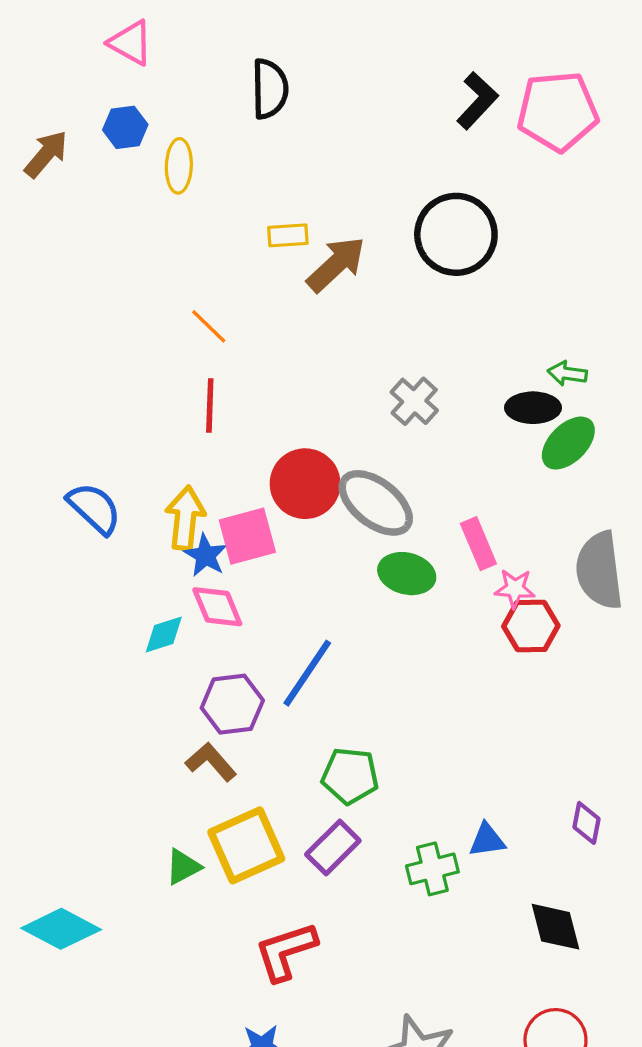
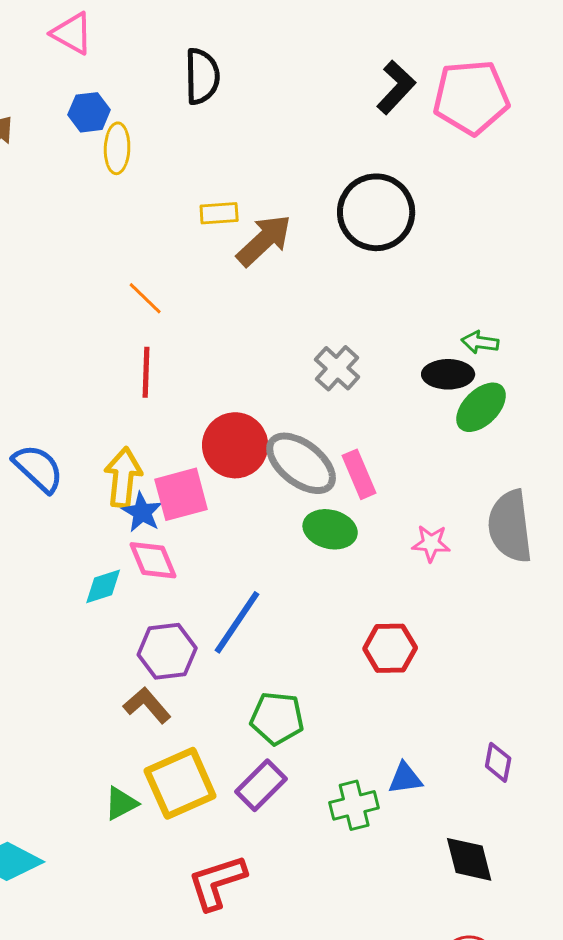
blue hexagon: (125, 127) -> (89, 112), moved
pink rectangle: (478, 544) -> (359, 474), moved
red hexagon: (531, 626) -> (390, 648), moved

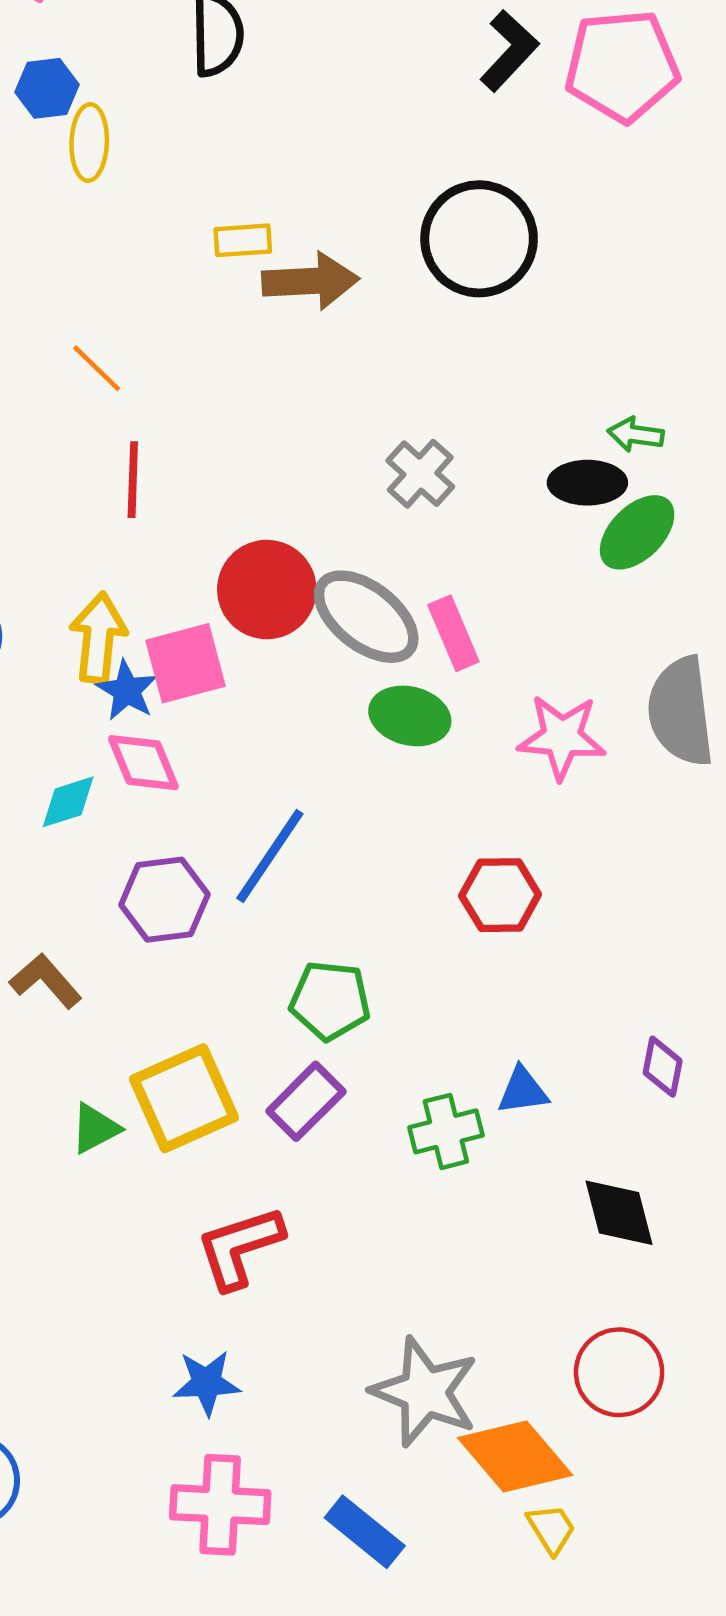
brown arrow: (264, 240) -> (310, 281), turned 40
orange line: (145, 298) -> (97, 368), moved
pink star: (431, 543) -> (562, 737), size x1.5
brown L-shape: (147, 705) -> (46, 981), moved

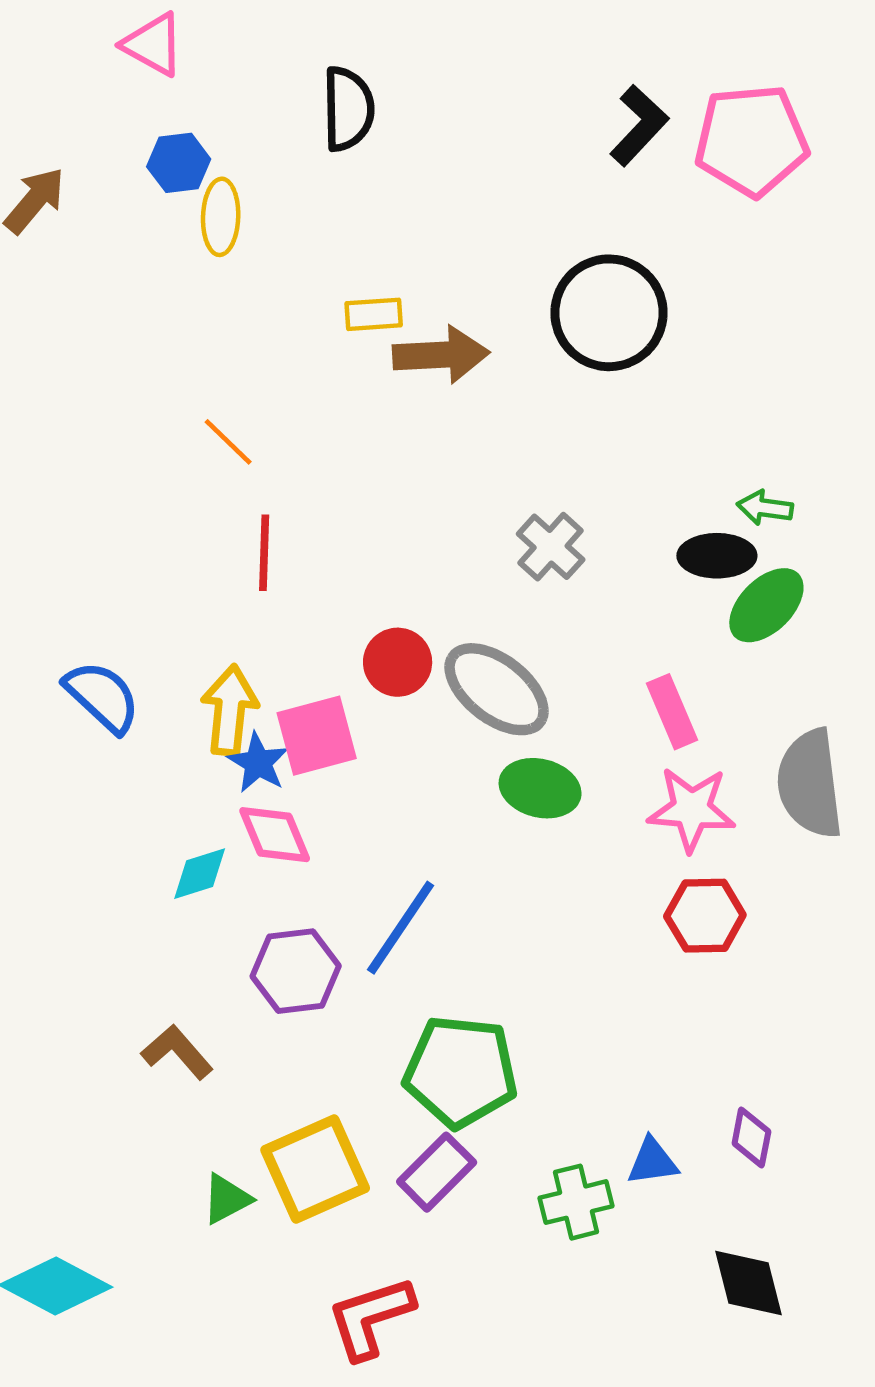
red circle: (267, 590) -> (398, 662), size x0.7
pink rectangle: (453, 633) -> (672, 712), moved
red hexagon: (500, 895) -> (705, 916), moved
green pentagon: (330, 1000) -> (461, 1072), size x1.4
purple diamond: (663, 1067) -> (751, 1138), moved

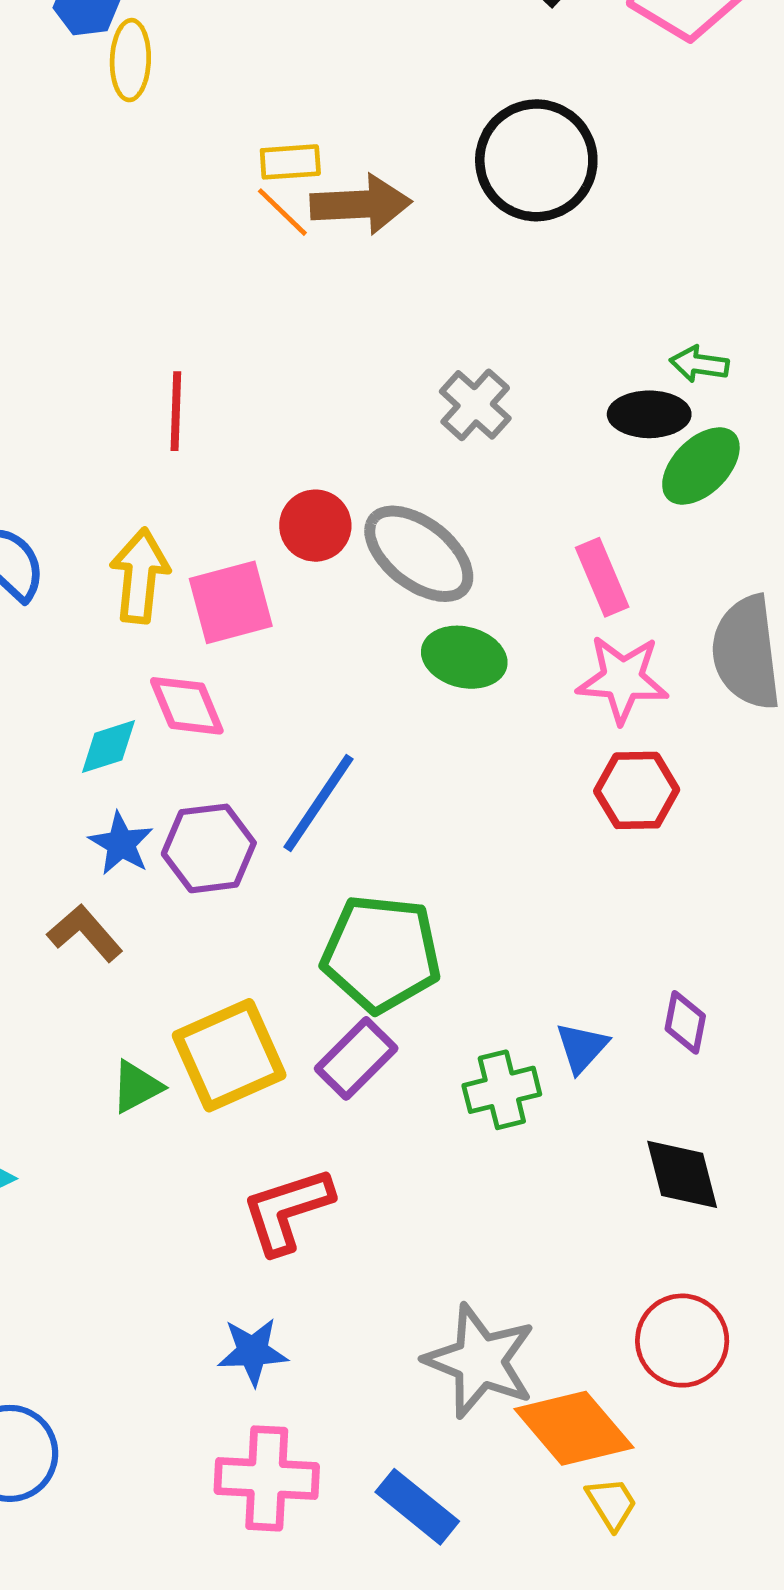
orange line: (228, 442) -> (282, 212), moved
blue star: (258, 763) -> (121, 844), moved
blue triangle: (652, 1162) -> (582, 1047), turned -40

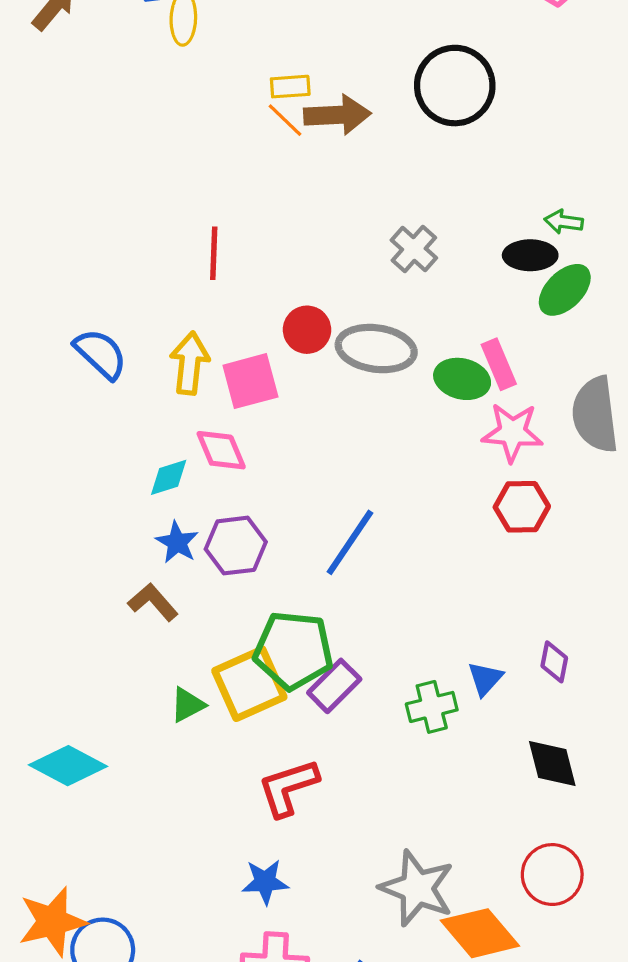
gray ellipse: (419, 554) -> (376, 349), turned -30
green ellipse: (464, 657) -> (462, 379), moved
blue line: (318, 803) -> (350, 542), moved
green pentagon: (381, 953) -> (293, 650), moved

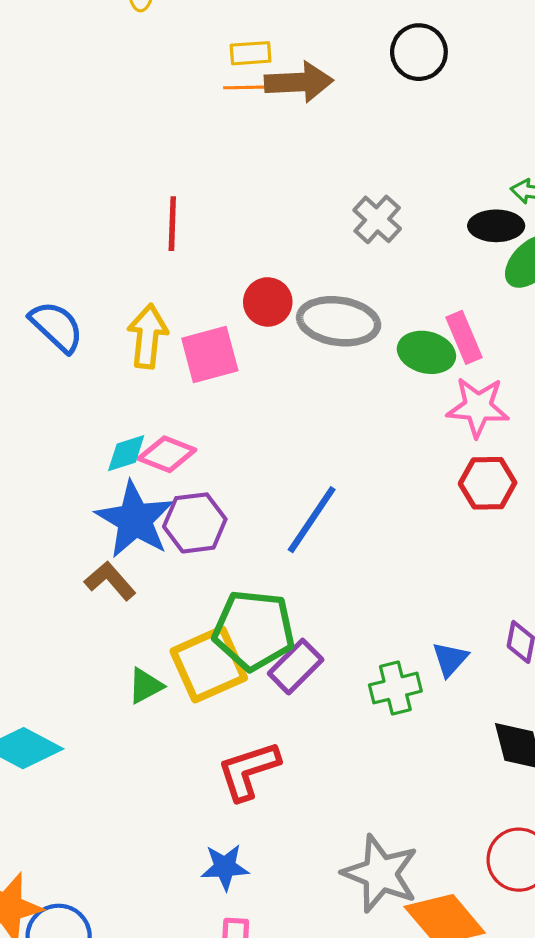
black circle: (455, 86) -> (419, 52), size x0.7
orange line: (285, 120) -> (245, 87), turned -45
pink diamond: (221, 450) -> (167, 454), moved, turned -46
blue star: (177, 542) -> (135, 520), size x1.8

